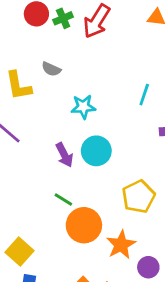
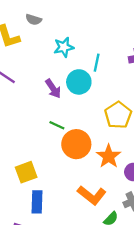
cyan line: (144, 95) -> (97, 63), moved
yellow square: (19, 251) -> (26, 172), turned 35

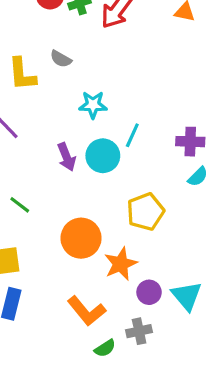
green line: (57, 125) -> (20, 205), moved

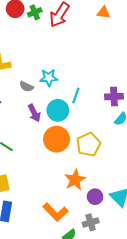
gray semicircle: (61, 59) -> (26, 87), moved
orange circle: (81, 238) -> (57, 139), moved

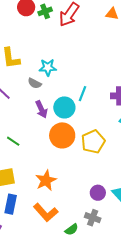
cyan star: (49, 78) -> (48, 67), moved
orange star: (75, 180) -> (46, 180), moved
orange L-shape: (55, 212) -> (46, 212), moved
gray cross: (91, 222) -> (93, 218), turned 35

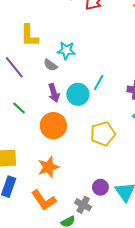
orange circle: (62, 135) -> (53, 126), moved
green line: (13, 141) -> (19, 108), moved
gray cross: (93, 218) -> (83, 205), moved

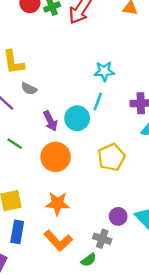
cyan star: (66, 50) -> (104, 71), moved
gray semicircle: (50, 65) -> (29, 89), moved
orange star: (48, 167) -> (57, 203), turned 30

